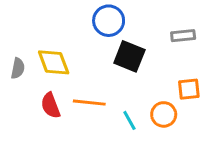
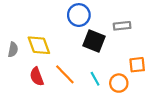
gray rectangle: (183, 36) -> (122, 26), moved
orange line: (89, 103) -> (65, 74), turned 40
cyan line: (129, 120) -> (95, 79), moved

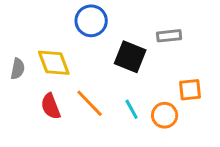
blue circle: (79, 15) -> (91, 21), moved

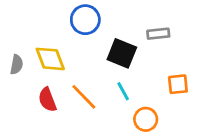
cyan line: (132, 109) -> (123, 91), moved
orange circle: (165, 115) -> (146, 119), moved

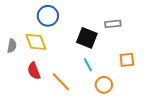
blue circle: (85, 20) -> (48, 16), moved
orange line: (84, 97) -> (61, 82), moved

